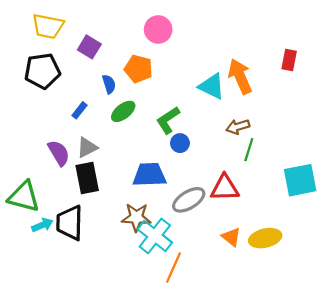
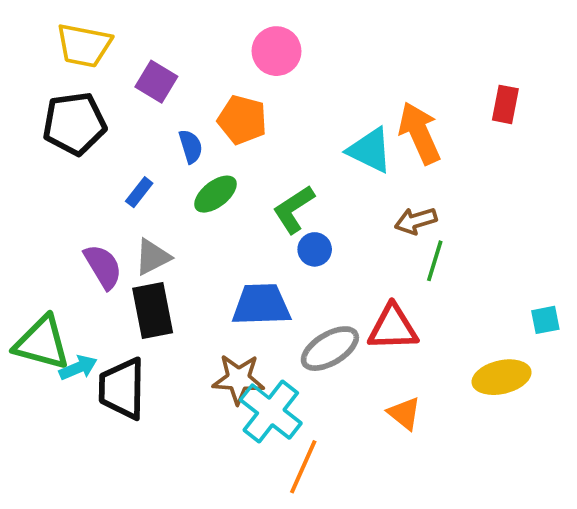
cyan square: (300, 180) -> (545, 320), moved, size x0.5
cyan arrow: (42, 225) -> (78, 368), moved
yellow ellipse: (265, 238) -> (502, 377), moved

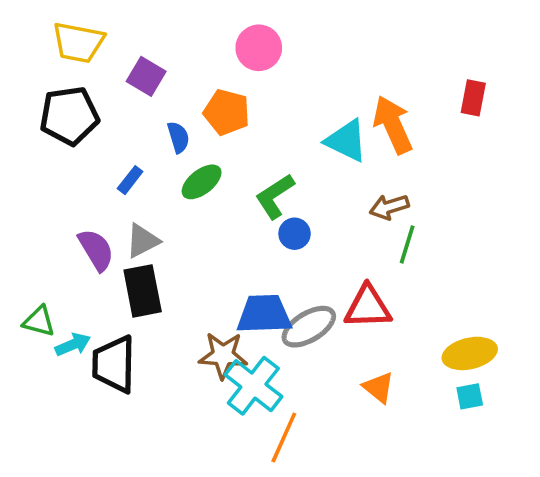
blue trapezoid: (261, 305) -> (264, 314), moved
cyan square: (545, 320) -> (470, 396), moved
green triangle: (42, 343) -> (39, 321), size x0.6

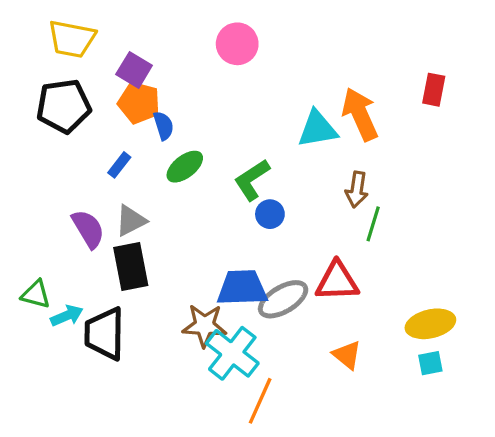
orange pentagon: (227, 112) -> (139, 103), moved
cyan triangle: (346, 141) -> (317, 129), turned -36
brown arrow: (389, 207) -> (357, 190), turned -64

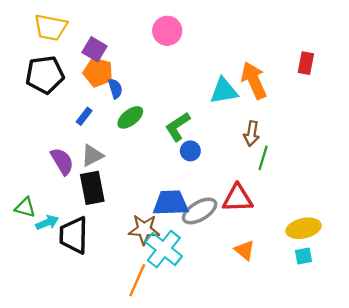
orange line: (260, 401) -> (137, 280), moved

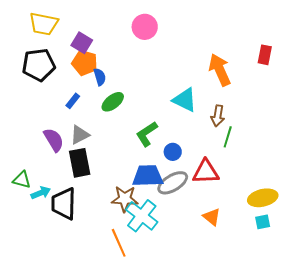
cyan triangle: (224, 91) -> (185, 100), moved, turned 36
green L-shape: (178, 127) -> (147, 134), moved
blue circle: (190, 151) -> (173, 152), moved
orange line: (137, 280) -> (119, 243), turned -48

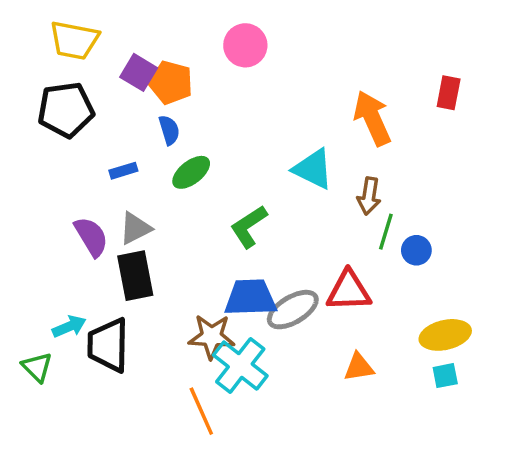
orange pentagon: (85, 63) -> (171, 83), moved
blue rectangle: (73, 101) -> (123, 171), turned 35
blue circle: (173, 152) -> (416, 250), moved
green triangle: (22, 180) -> (37, 367), moved, turned 30
orange triangle: (212, 217) -> (359, 367), turned -48

